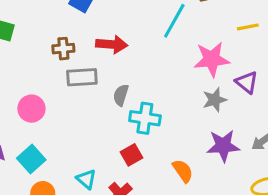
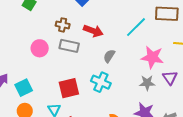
gray semicircle: (121, 95) -> (109, 56), moved
pink circle: (31, 109) -> (40, 48), moved
red square: (132, 155) -> (69, 88), moved, size x1.5

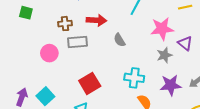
gray semicircle: (109, 56) -> (119, 40), turned -48
cyan cross: (101, 82) -> (134, 78), moved

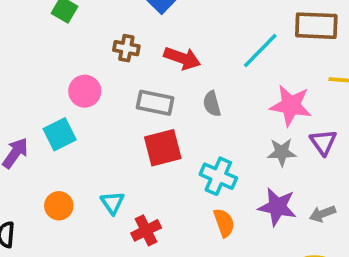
gray rectangle: (77, 42) -> (155, 103), moved
red square: (90, 83) -> (163, 148), moved
cyan square: (45, 96) -> (60, 134), moved

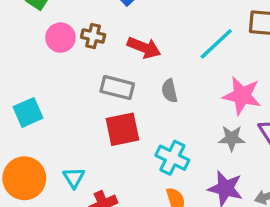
pink circle: (85, 91) -> (60, 38), moved
orange circle: (59, 206) -> (24, 178), size x1.6

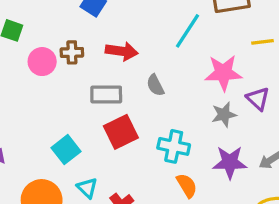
cyan square: (28, 112) -> (66, 150), moved

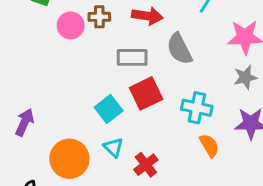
gray semicircle: (155, 85) -> (179, 49), size x1.5
cyan square: (66, 150) -> (109, 109), moved

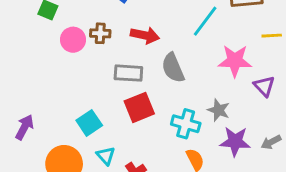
gray star: (245, 77) -> (219, 110), moved, turned 30
cyan square: (109, 109) -> (89, 123), moved

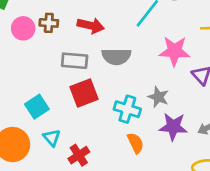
gray semicircle: (173, 68) -> (116, 57), turned -68

